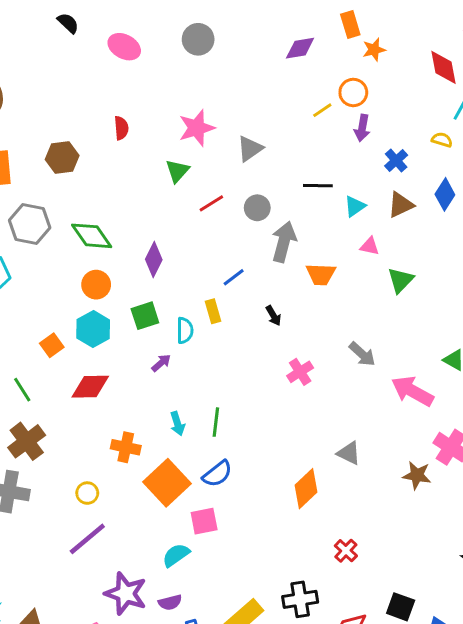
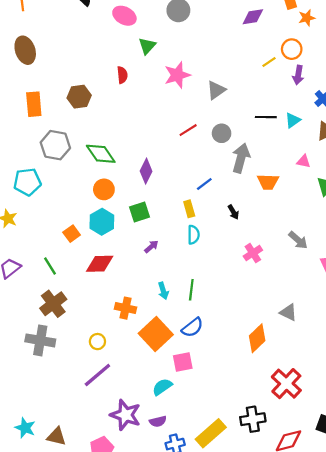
green triangle: (177, 171) -> (147, 46), moved
cyan triangle: (355, 206) -> (293, 120), moved
cyan semicircle: (185, 330) -> (193, 235), moved
red cross: (346, 551) -> (286, 384), size x1.8

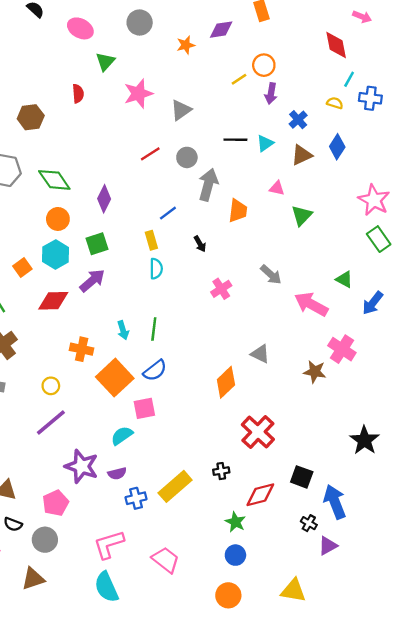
orange star: (307, 18) -> (186, 45), moved
orange trapezoid: (268, 182) -> (238, 211), turned -85
purple arrow: (151, 247) -> (92, 281), moved, size x1.6
black cross: (253, 419) -> (221, 471), size x0.6

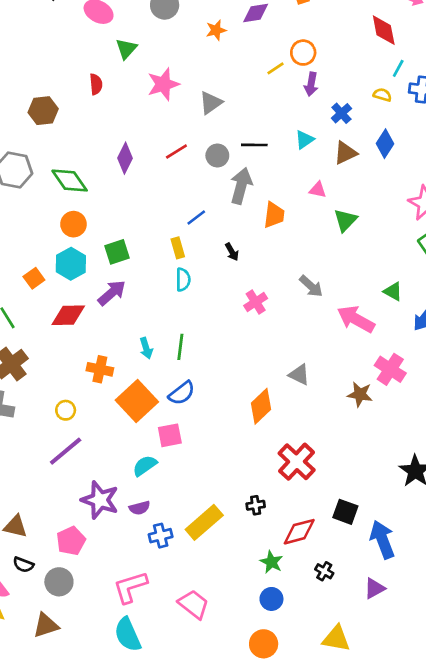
black line: (235, 140) -> (254, 145), moved
purple diamond: (104, 199) -> (125, 158), moved
black cross: (309, 523) -> (324, 571), moved

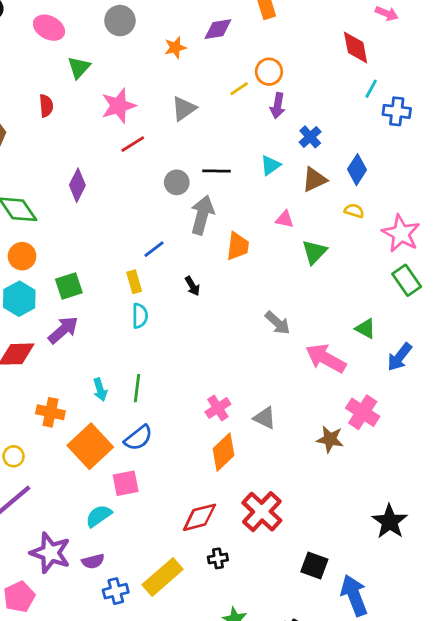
yellow semicircle: (382, 95) -> (354, 211), moved
gray triangle: (211, 103) -> (184, 109), moved
red line: (176, 152) -> (133, 144), moved
pink cross: (256, 302) -> (218, 408), moved
red diamond: (299, 532) -> (199, 517), moved

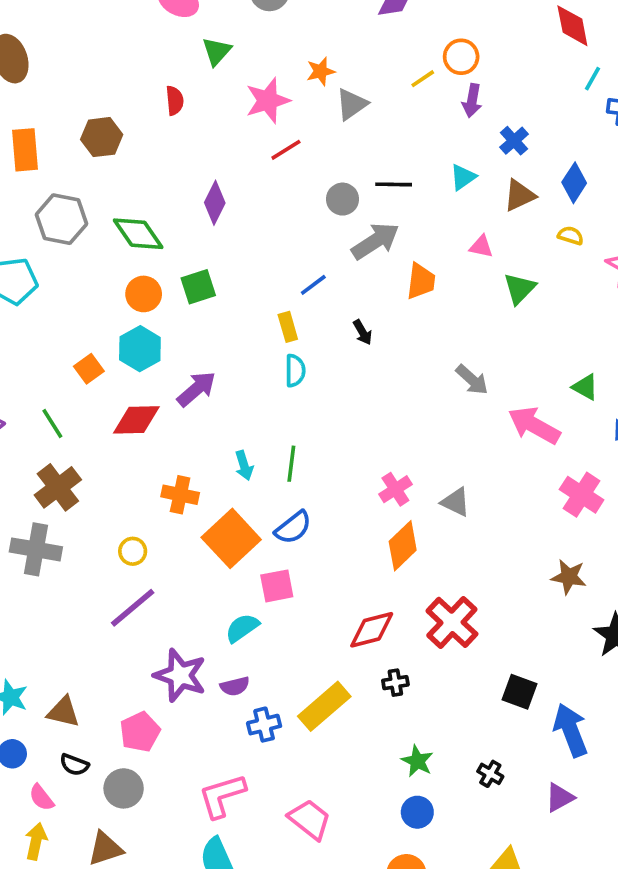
orange star: (175, 48) -> (321, 71), moved
gray arrow: (202, 215) -> (375, 241), turned 42
green square: (69, 286) -> (198, 287), moved
brown star: (330, 439) -> (569, 577), moved

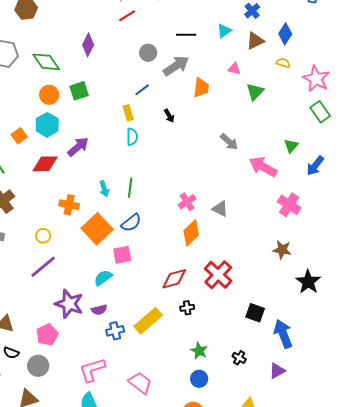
gray circle: (343, 199) -> (148, 53), moved
green triangle: (585, 387) -> (291, 146), turned 42

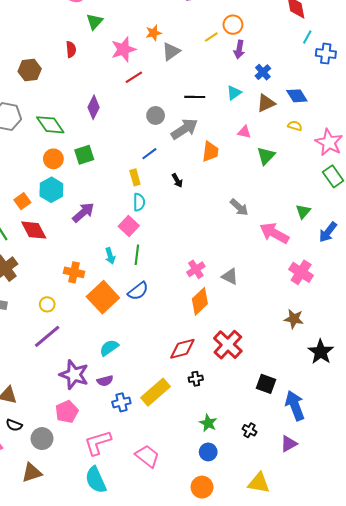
blue diamond: (285, 34) -> (297, 96), turned -65
red diamond: (45, 164) -> (34, 230), moved, turned 64
pink square: (122, 255) -> (129, 226), moved, turned -36
pink pentagon: (47, 335) -> (67, 412), moved

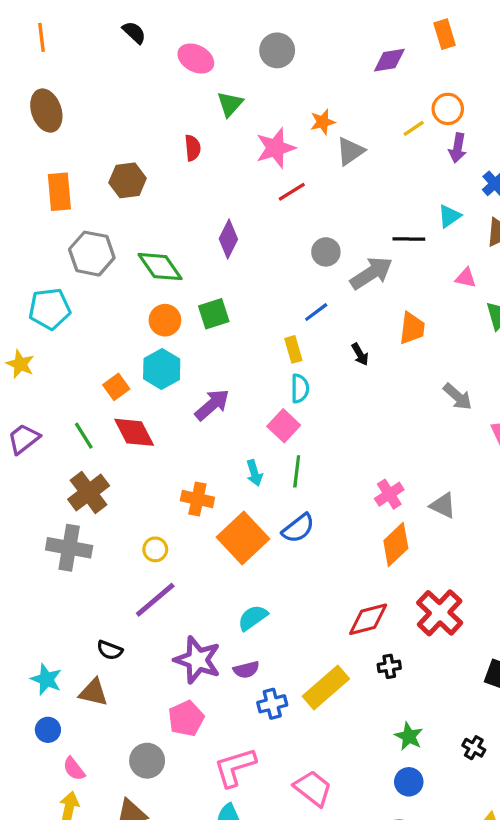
black line: (195, 97) -> (409, 239), moved
orange trapezoid: (210, 152) -> (412, 328), moved
black semicircle: (14, 425) -> (110, 650), moved

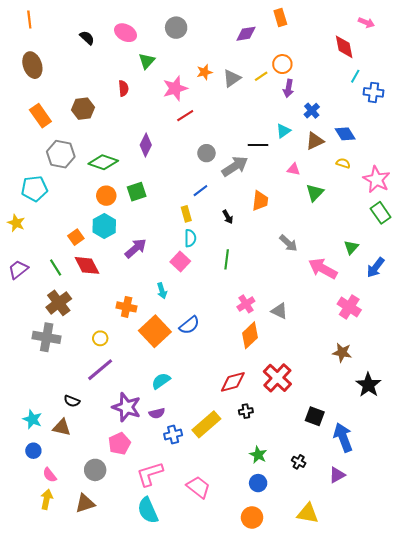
black semicircle: (134, 33) -> (87, 38), moved
gray triangle: (350, 151) -> (232, 78), moved
orange rectangle: (59, 192) -> (40, 116), turned -30
green diamond: (160, 267) -> (103, 162), turned -36
green line: (297, 471) -> (227, 259), moved

